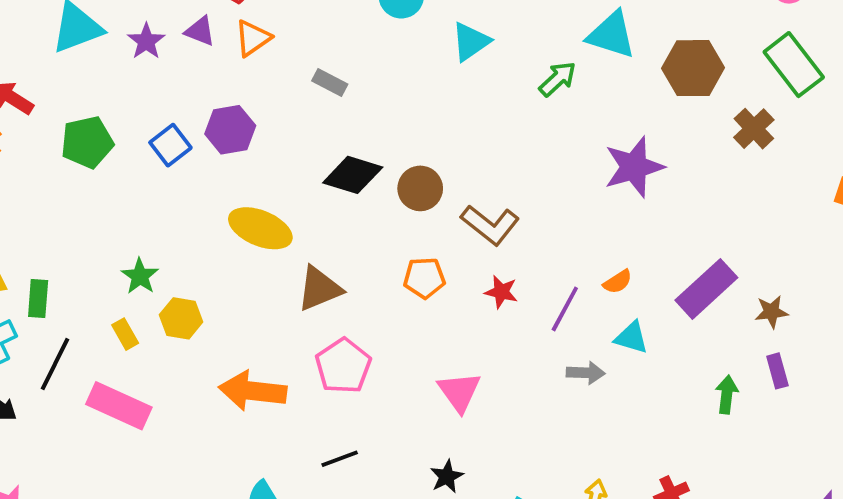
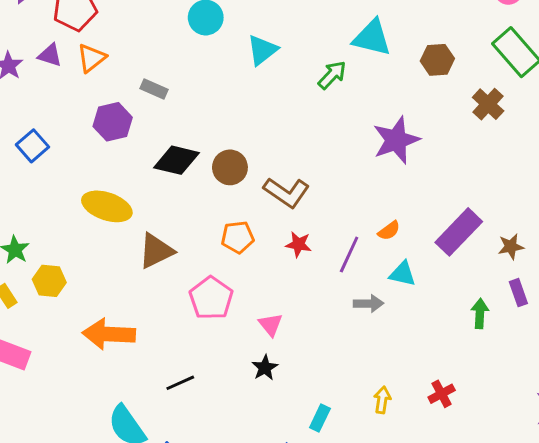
brown hexagon: (693, 68) -> (437, 60), size x0.7
purple hexagon: (230, 130) -> (113, 122), moved
pink pentagon: (343, 366) -> (211, 298), moved
pink triangle: (459, 392) -> (271, 325), size x0.7
black star: (447, 476) -> (265, 368), moved

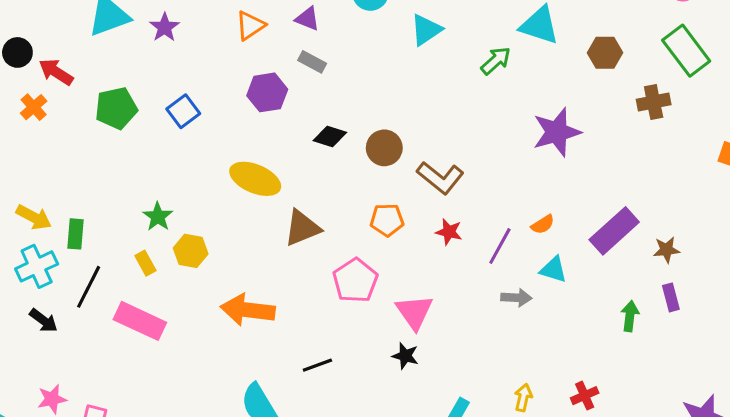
purple triangle: (50, 55) -> (307, 19), moved
brown cross: (488, 104) -> (654, 102), turned 32
black diamond: (177, 160) -> (330, 137), size x0.7
pink triangle: (271, 325) -> (414, 312), size x1.5
black star: (265, 368) -> (405, 356), turned -30

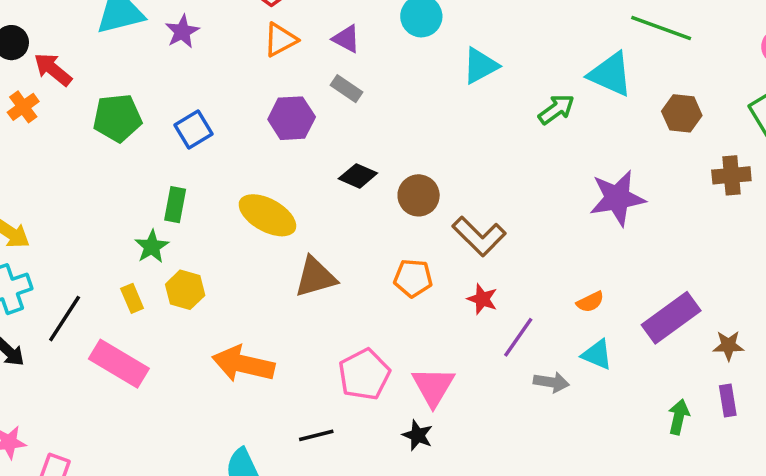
green rectangle: (75, 234) -> (175, 205), moved
purple line: (500, 246) -> (518, 337), moved
pink pentagon: (355, 281) -> (364, 374), moved

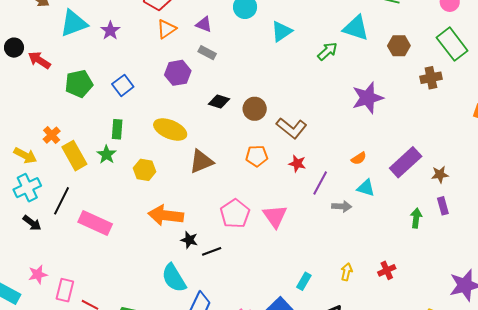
orange cross: (23, 107) -> (52, 135), moved
yellow hexagon: (185, 290) -> (145, 170), moved
yellow rectangle: (132, 298) -> (74, 156), moved, size x1.8
black star: (418, 435) -> (189, 240), moved

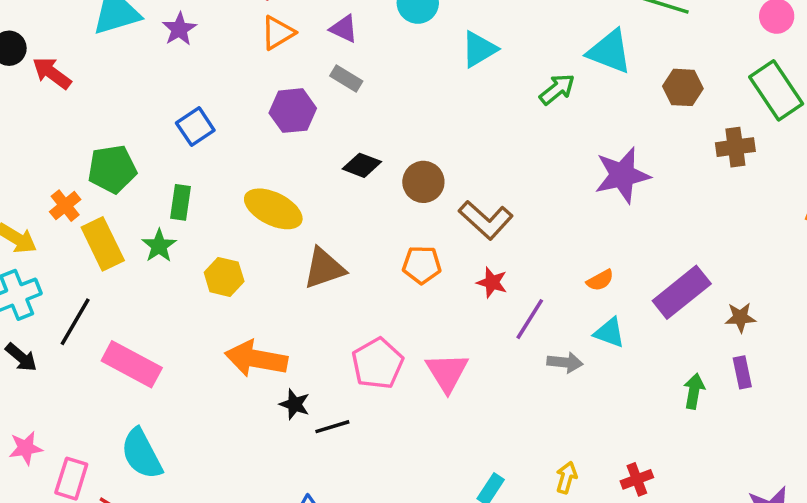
green pentagon: (79, 84) -> (112, 169), moved
cyan semicircle: (174, 278) -> (142, 454), moved

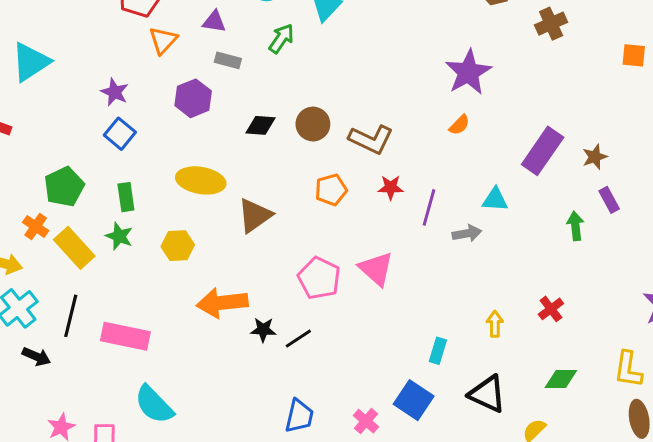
purple star: (179, 29) -> (115, 92), moved
green arrow: (557, 89) -> (281, 38), moved
orange semicircle: (600, 280) -> (459, 125), moved

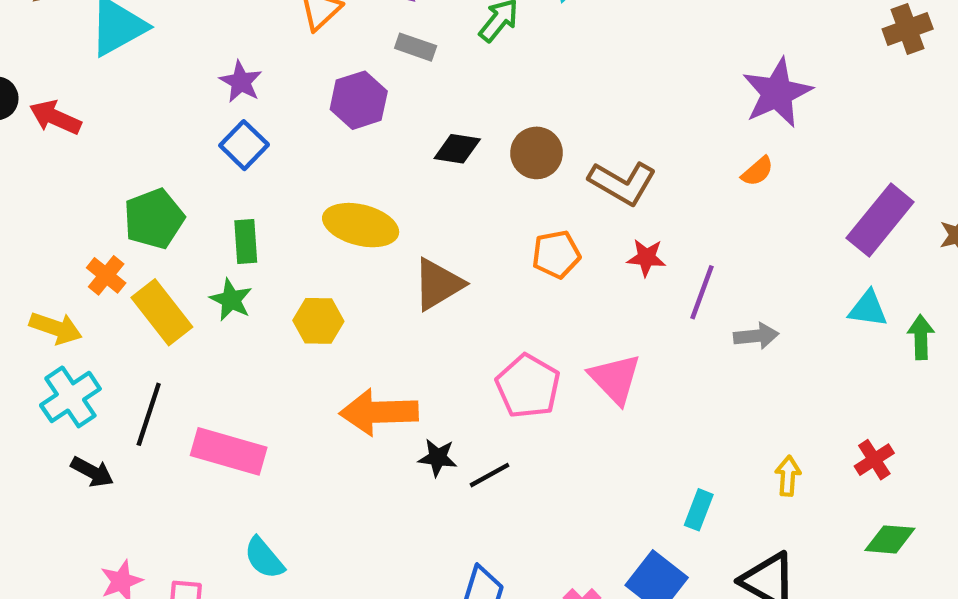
cyan triangle: (495, 200) -> (868, 309), moved
green diamond: (561, 379) -> (890, 539), moved
cyan semicircle: (154, 405) -> (264, 558), size x0.7

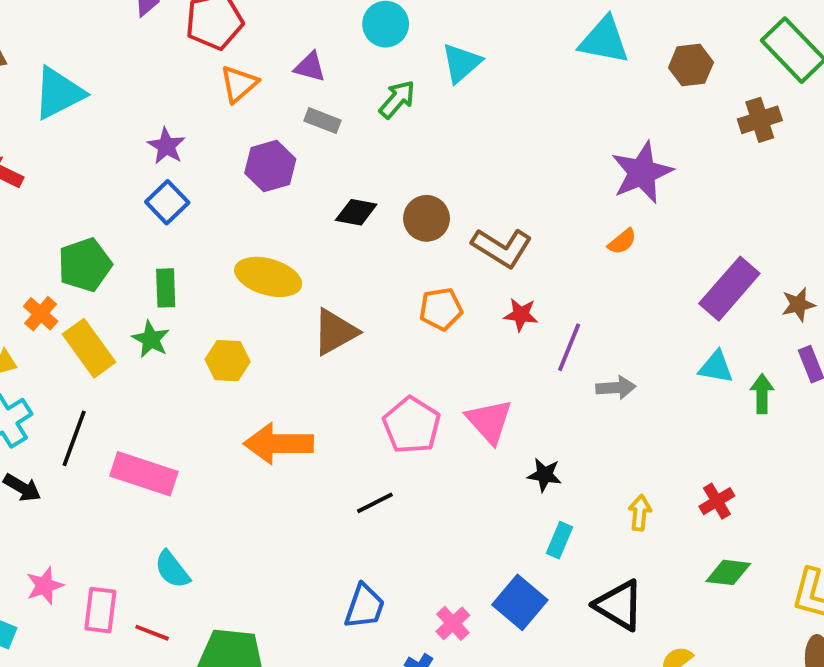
black star: (438, 458) -> (544, 475), moved

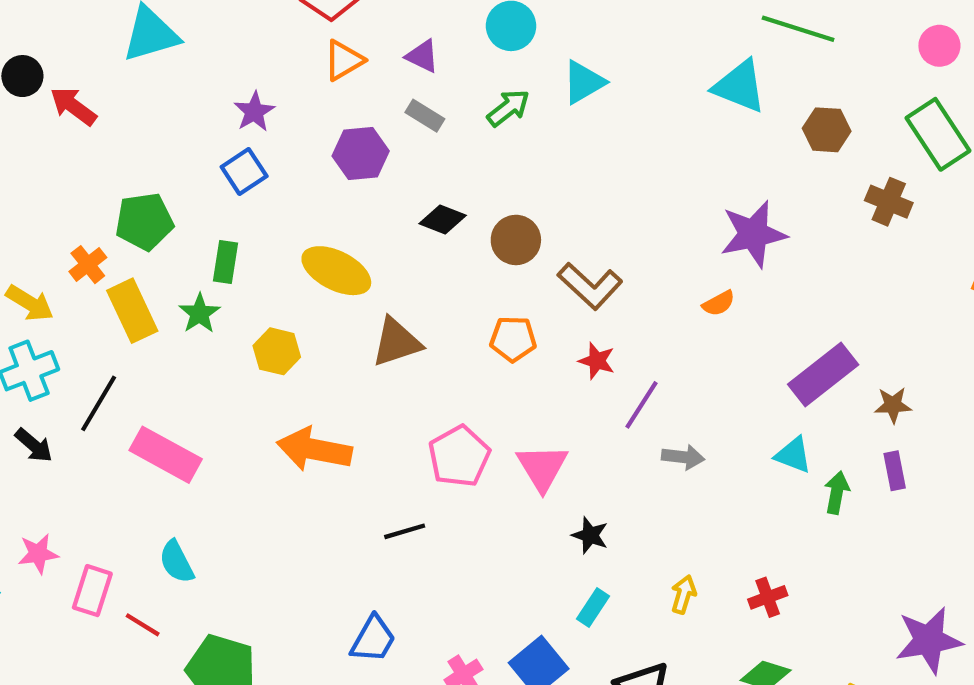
brown cross: (760, 120) -> (889, 202), turned 30

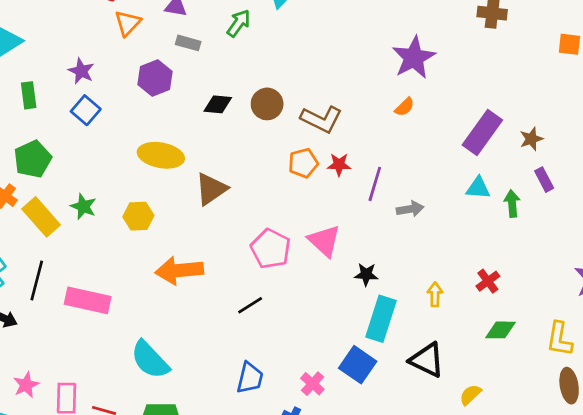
green rectangle: (226, 262) -> (29, 95), moved
orange pentagon: (513, 339) -> (303, 163), moved
cyan semicircle: (177, 562) -> (150, 360), moved, size x1.5
cyan rectangle: (593, 608) -> (381, 319), size x1.8

